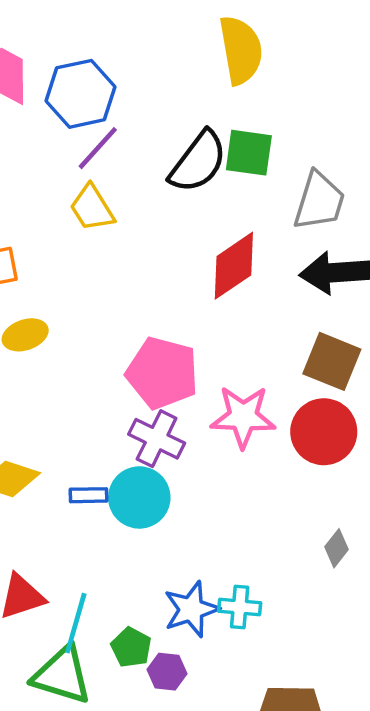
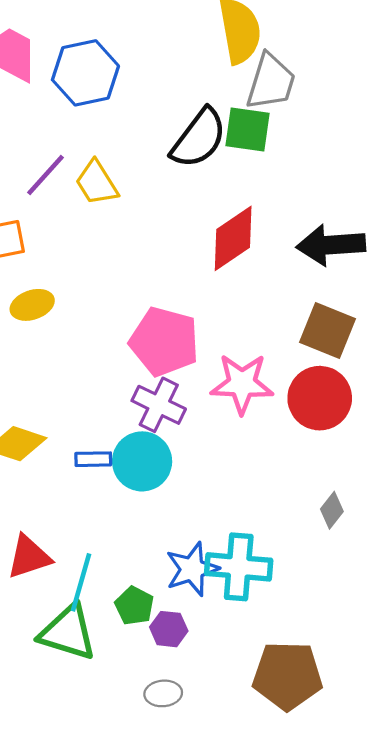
purple line: (98, 148) -> (45, 175), moved
gray trapezoid: (319, 201) -> (271, 82), moved
cyan cross: (240, 607) -> (239, 567), size x1.6

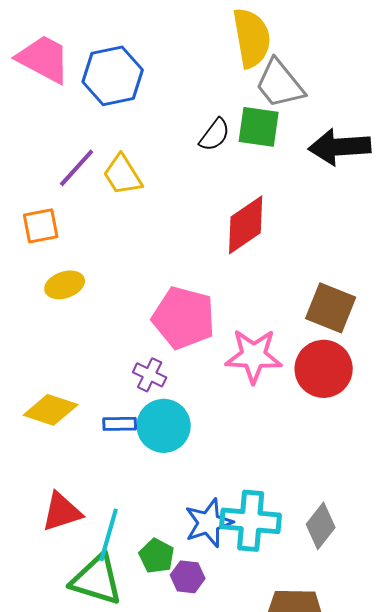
gray trapezoid: (271, 82) -> (280, 84), turned 124
black semicircle: (199, 138) -> (215, 135), size x0.6
black arrow: (331, 245) -> (340, 147), moved
purple cross: (159, 405) -> (150, 375), moved, size x0.7
gray diamond: (332, 510) -> (321, 526), moved, size x1.4

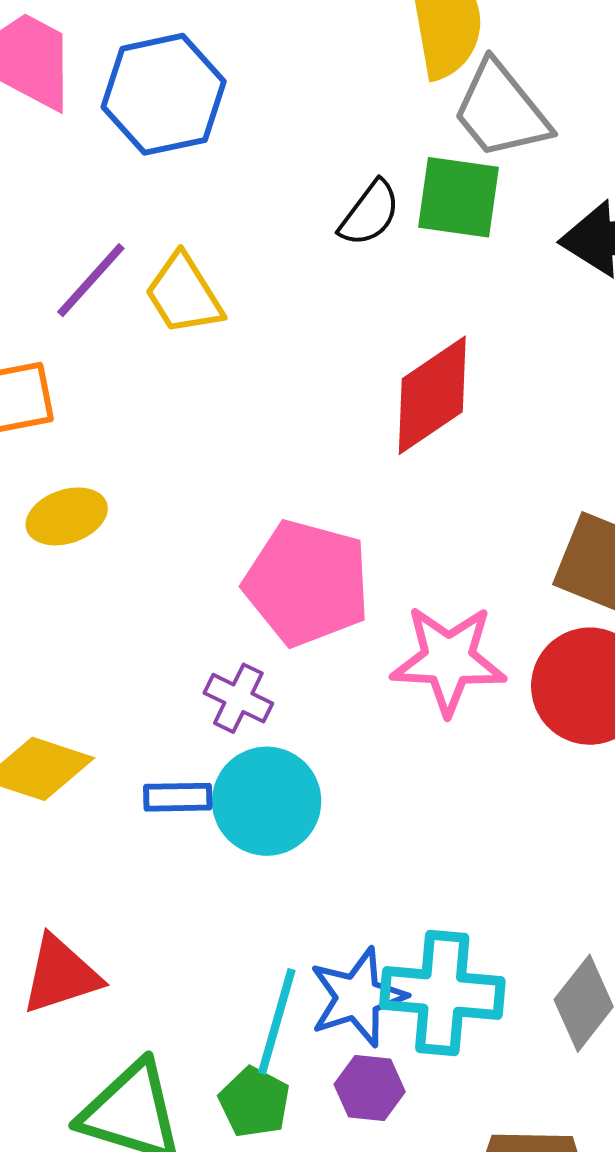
cyan line: (109, 535) -> (277, 1021), moved
green pentagon: (157, 556) -> (255, 1102), moved
purple hexagon: (188, 577) -> (370, 1088), moved

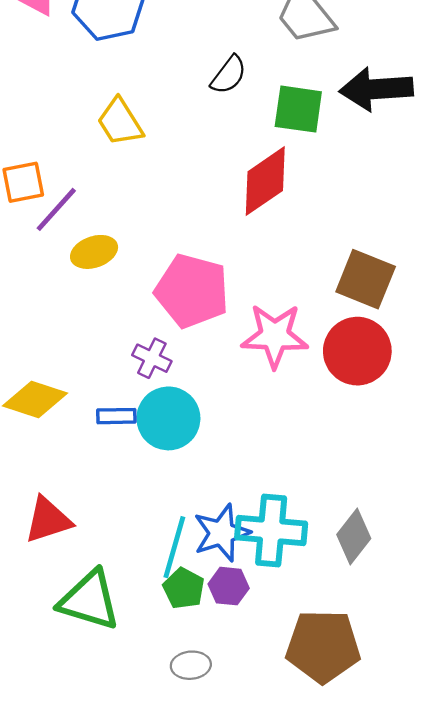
green square: (458, 197) -> (298, 109), moved
purple line: (91, 280) -> (56, 209), moved
yellow ellipse: (67, 516) -> (94, 252), moved
green pentagon: (255, 1102) -> (184, 588), moved

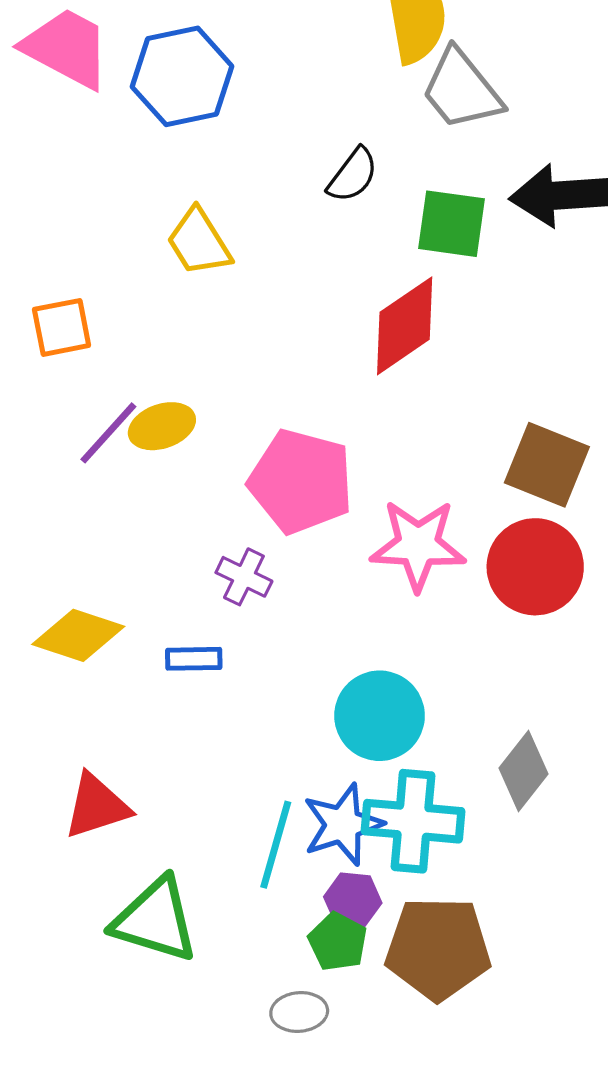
purple line: (56, 209) -> (108, 433), moved
cyan circle: (168, 418) -> (380, 716), moved
gray diamond: (354, 536) -> (523, 771), moved
green pentagon: (184, 588) -> (338, 942), moved
brown pentagon: (323, 646) -> (438, 948), moved

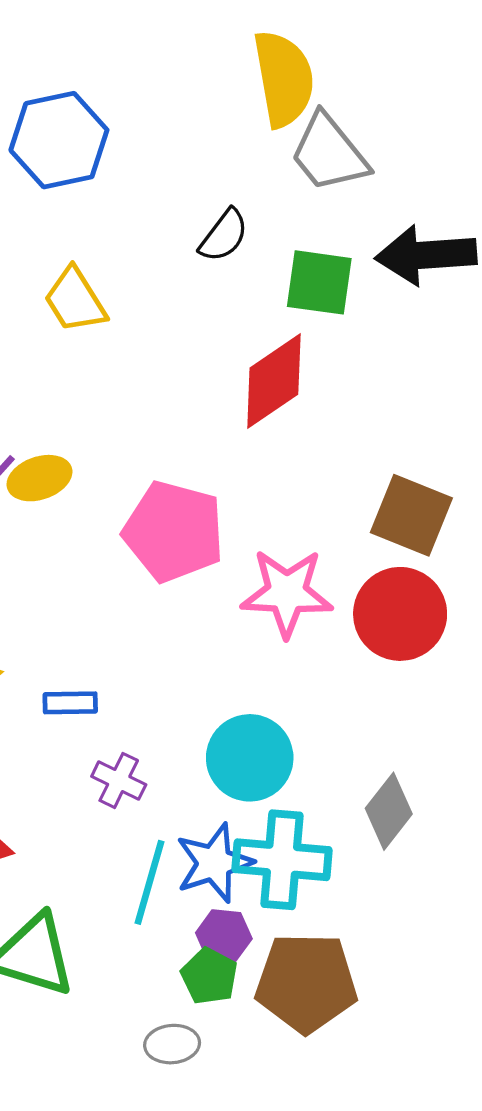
purple cross: (244, 577) -> (119, 780), moved

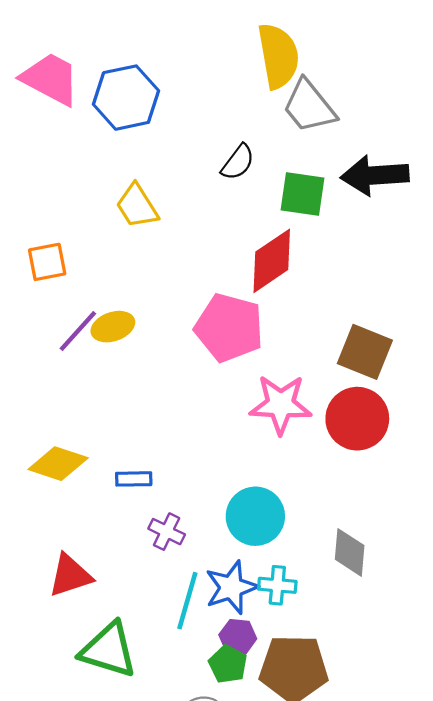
pink pentagon: (174, 531) -> (229, 328), moved
gray diamond: (389, 811) -> (350, 552), turned -33
cyan cross: (282, 860) -> (277, 585), size x0.6

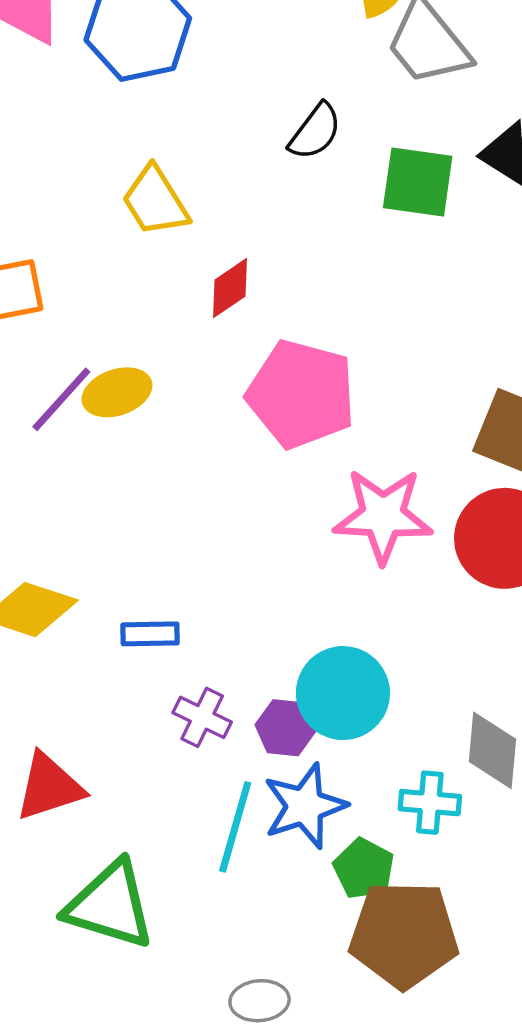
red diamond: (272, 261) -> (230, 288), moved, size x0.6
cyan cross: (277, 585) -> (430, 803), moved
purple hexagon: (238, 637) -> (286, 728), moved
green pentagon: (228, 664) -> (364, 869), moved

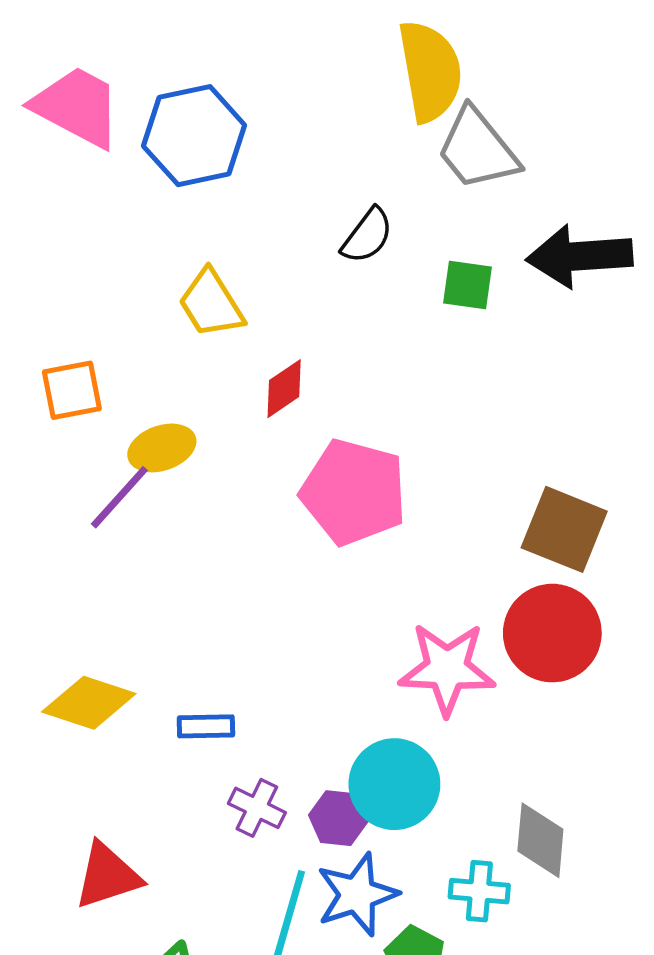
green square: (418, 182) -> (467, 285), size x0.7
yellow ellipse: (117, 392) -> (162, 448), moved
pink star: (383, 516) -> (447, 669), moved

